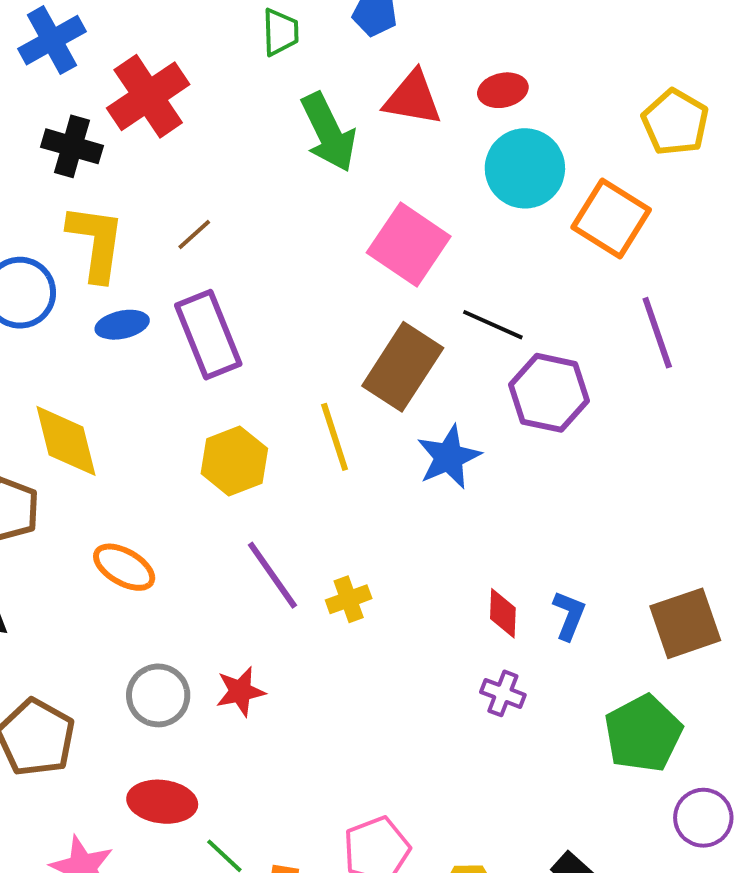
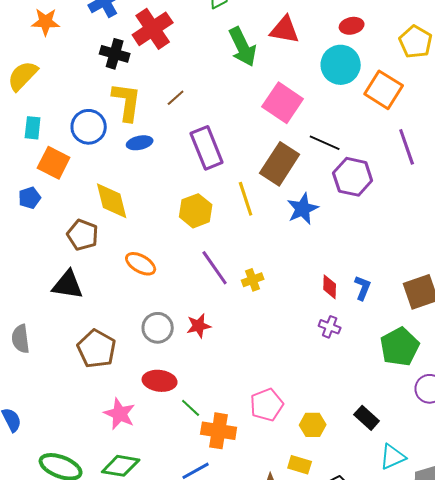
red ellipse: (503, 90) -> (352, 26), moved
purple rectangle: (208, 335) -> (207, 148), moved

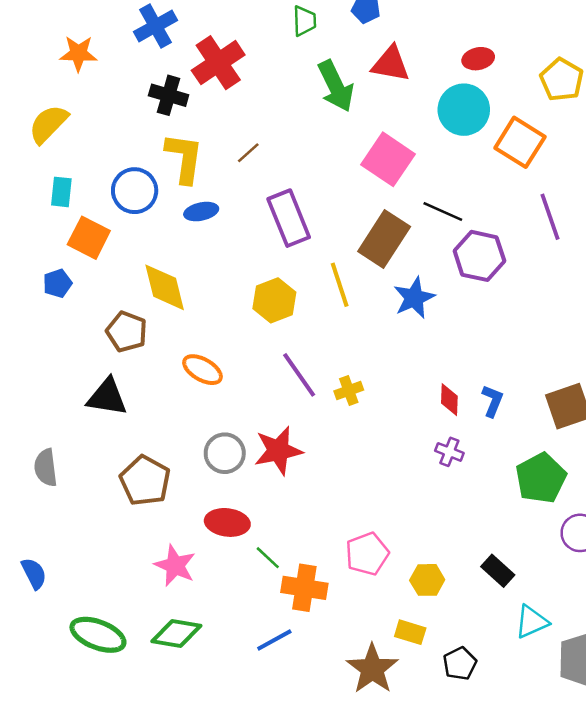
red star: (199, 326) -> (278, 451), size x1.5

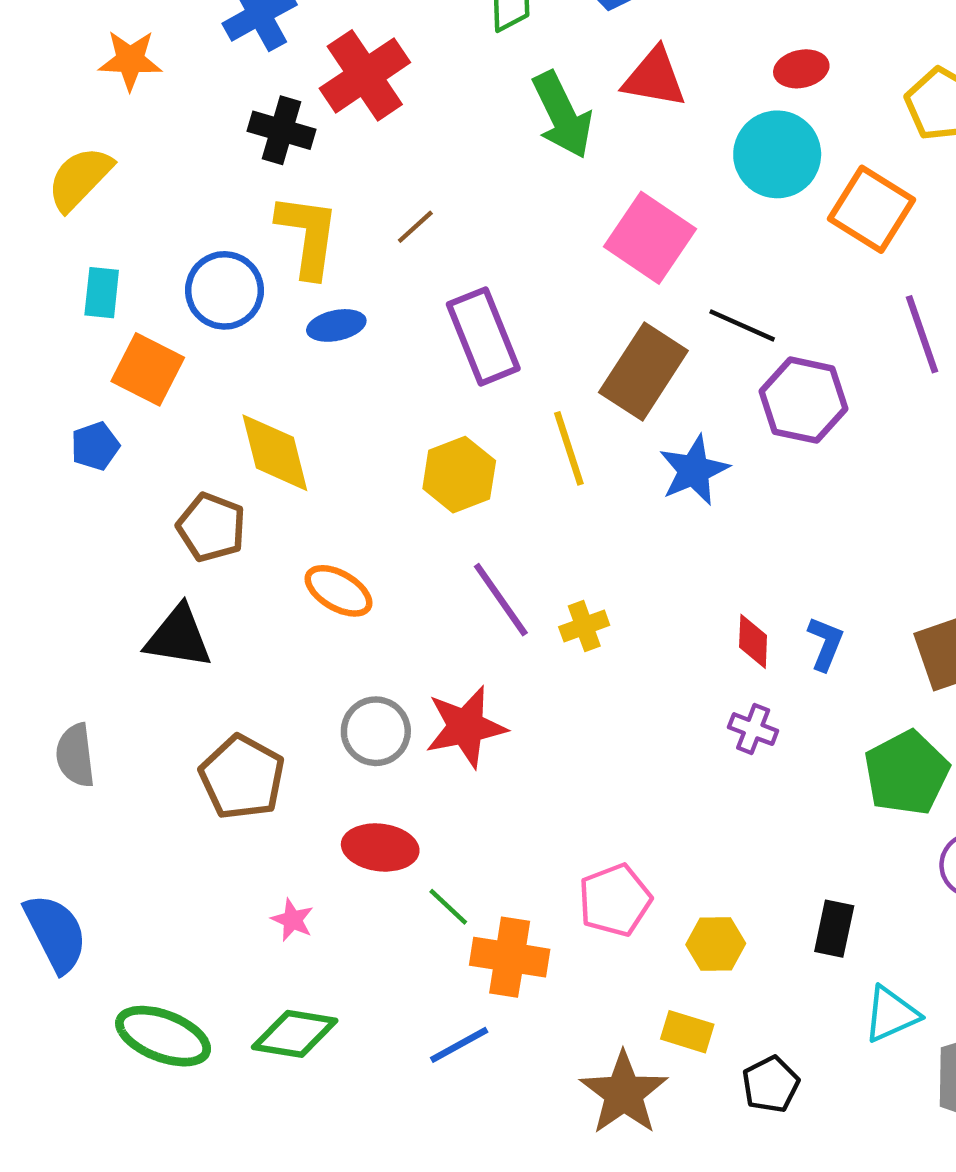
pink star: (175, 566) -> (292, 920), size x0.6
black rectangle: (498, 571) -> (834, 929), turned 60
blue semicircle: (34, 573) -> (56, 933), size x1.5

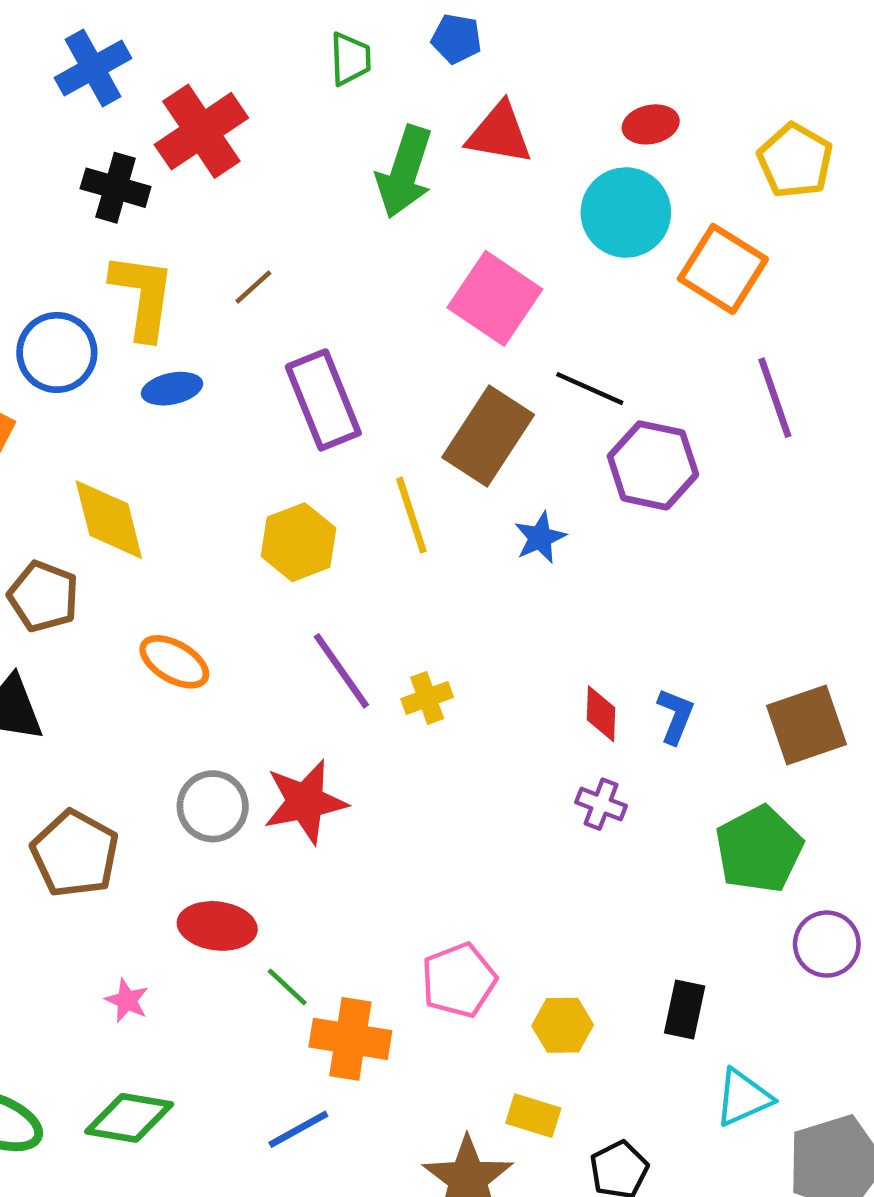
green arrow: (562, 115) -> (405, 172), turned 44
blue star: (694, 470) -> (540, 538), size x0.7

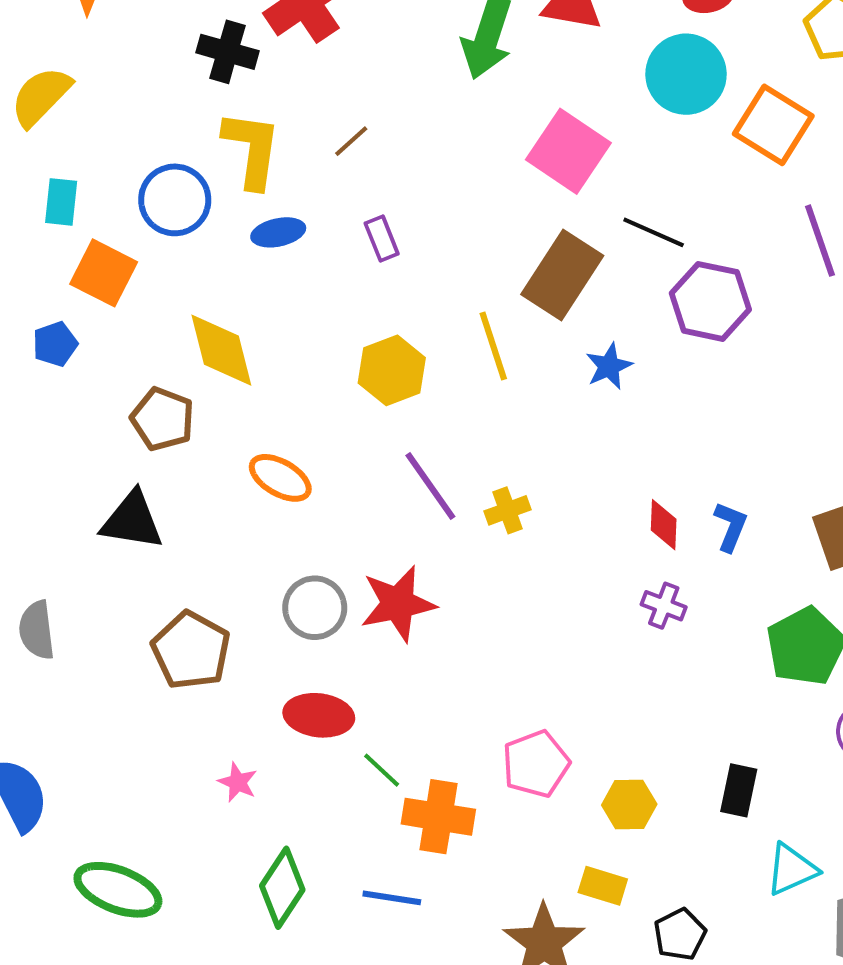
purple rectangle: (323, 400) -> (382, 238), moved, size x0.5
green diamond: (129, 1118) -> (282, 888), moved, turned -66
blue line: (298, 1129) -> (392, 898), turned 38

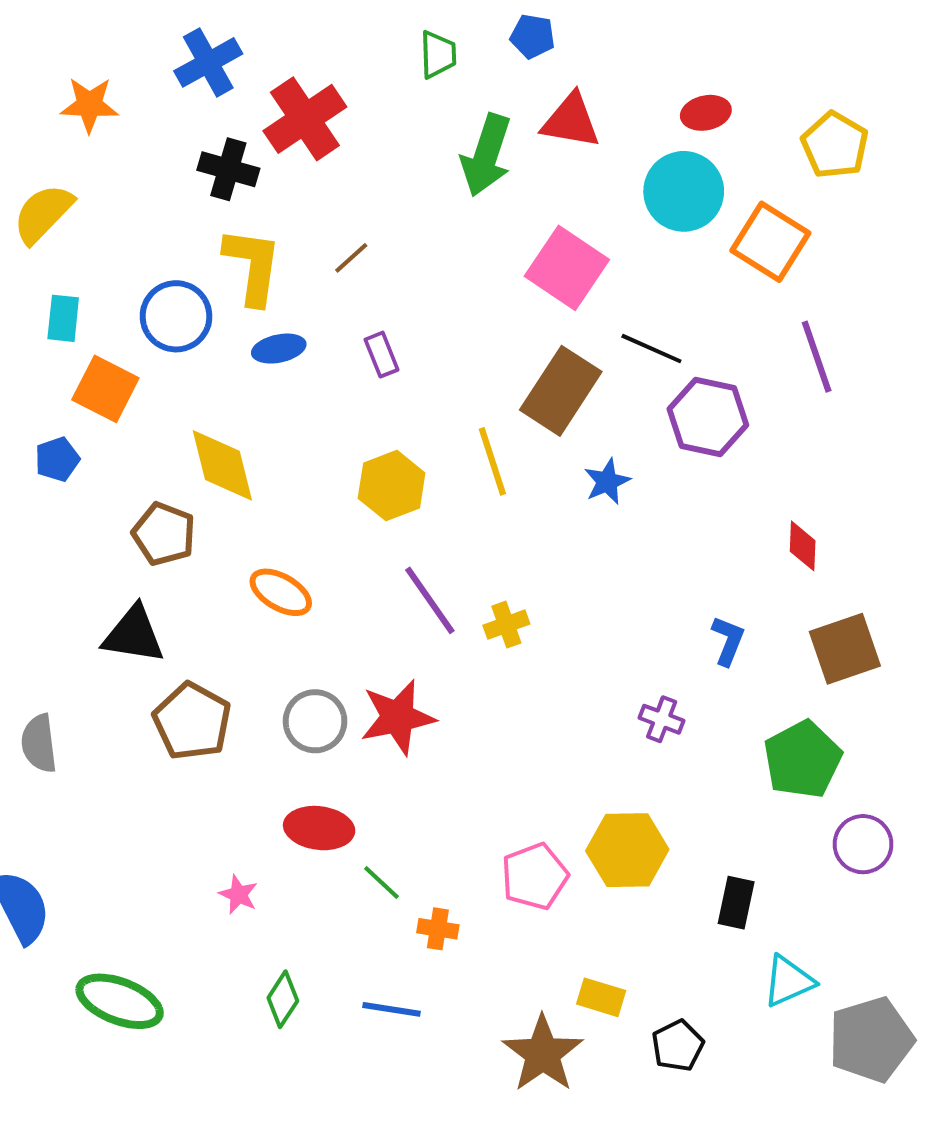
red diamond: (664, 525) -> (803, 546), moved
brown pentagon: (191, 650) -> (192, 721), moved
yellow hexagon: (629, 805) -> (627, 850), moved, size x1.5
orange cross: (438, 817) -> (438, 929), size x0.6
green diamond: (282, 888) -> (283, 999), size x0.7

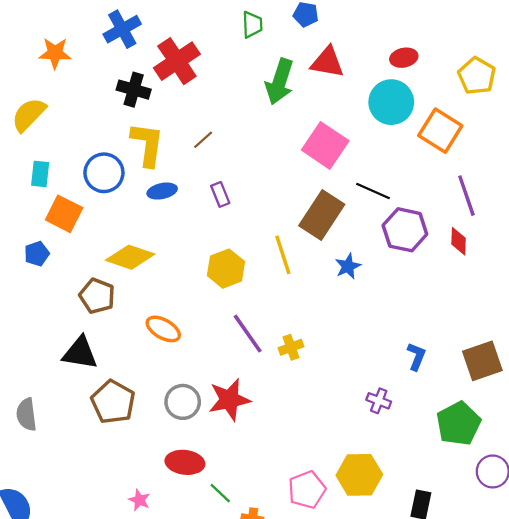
yellow diamond: (222, 465) -> (130, 257), turned -57
red diamond: (803, 546) -> (459, 241), moved

